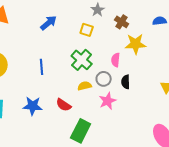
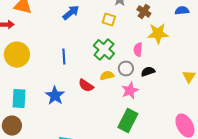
black semicircle: (126, 82) -> (148, 72), turned 72
red semicircle: (64, 105) -> (86, 86), moved
blue star: (33, 106) -> (55, 96), turned 30
green rectangle: (81, 131) -> (128, 121), moved

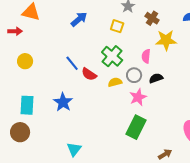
yellow circle: (17, 55) -> (25, 61), size x0.6
blue line: (64, 57) -> (72, 63), turned -35
red semicircle: (86, 86) -> (89, 74), moved

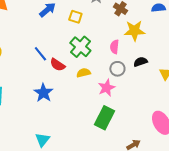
yellow square: (117, 26) -> (75, 17), moved
gray circle: (134, 75) -> (117, 69), moved
black semicircle: (156, 78) -> (140, 62), moved
blue star: (63, 102) -> (43, 93), moved

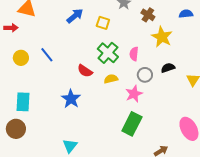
yellow star: (134, 31) -> (162, 37), turned 30
pink semicircle: (114, 47) -> (134, 54), moved
blue line: (40, 54) -> (47, 55), moved

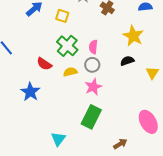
yellow star: (162, 37) -> (133, 36), moved
gray circle: (145, 75) -> (92, 65), moved
cyan triangle: (70, 146) -> (58, 139), moved

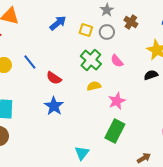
pink semicircle: (93, 47) -> (117, 61), turned -48
red semicircle: (44, 64) -> (54, 78), moved
gray circle: (92, 65) -> (107, 32), moved

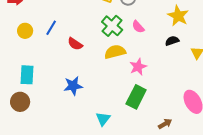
blue line: (30, 62) -> (51, 28), turned 70
yellow semicircle: (94, 86) -> (115, 52), size x1.5
blue star: (54, 106) -> (73, 86), moved, turned 30

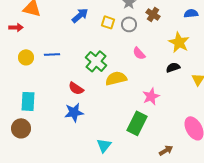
green cross: (112, 26) -> (96, 61), moved
blue line: (51, 28) -> (52, 54), turned 56
red semicircle: (75, 44) -> (76, 88), moved
pink star: (138, 67) -> (151, 96), moved

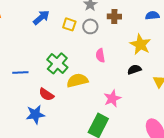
brown cross: (153, 14) -> (114, 16), turned -32
pink semicircle: (139, 53) -> (100, 55), turned 32
blue line: (52, 54) -> (20, 72), moved
red semicircle: (76, 88) -> (46, 94), moved

